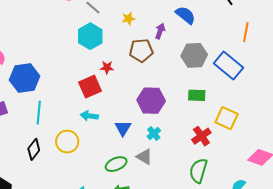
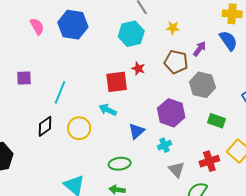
gray hexagon: (194, 55) -> (202, 85), moved
blue hexagon: (25, 78) -> (73, 25), moved
gray triangle: (144, 157) -> (176, 170), moved

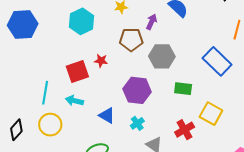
red star: (138, 68) -> (101, 61), moved
cyan line: (60, 92) -> (45, 93), moved
blue triangle: (136, 131) -> (107, 115), turned -36

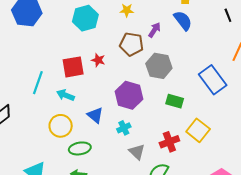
yellow circle: (50, 125) -> (61, 126), moved

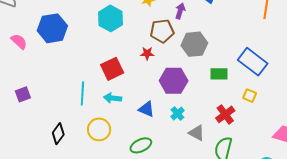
red star: (98, 60) -> (147, 53), moved
blue rectangle: (213, 80) -> (253, 62), moved
yellow circle: (61, 126) -> (99, 129), moved
yellow square: (198, 130) -> (250, 96), size x0.6

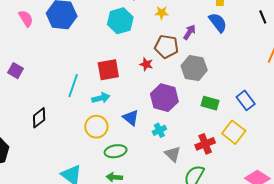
blue rectangle: (253, 62) -> (246, 100), size x0.7
purple square: (23, 94) -> (16, 71), turned 35
yellow square: (250, 96) -> (234, 132), size x1.6
cyan arrow: (112, 98) -> (101, 98), turned 144
yellow circle: (99, 129) -> (96, 127), moved

